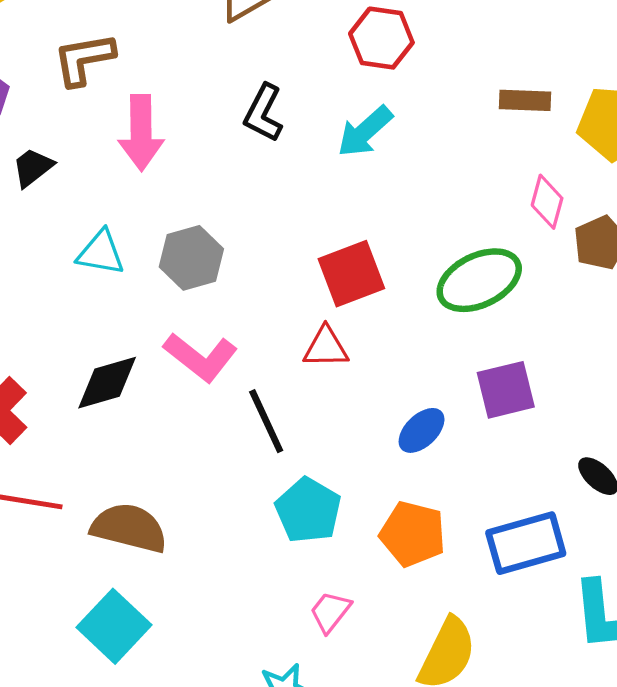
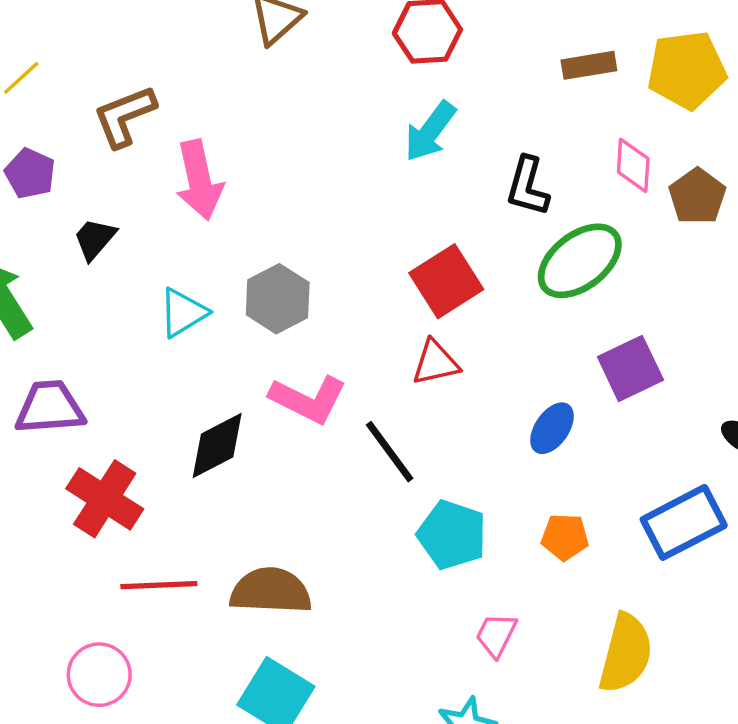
black L-shape: (263, 113) -> (528, 186), moved
cyan triangle: (101, 253) -> (183, 313), turned -30
orange pentagon: (413, 534) -> (565, 537), size x0.7

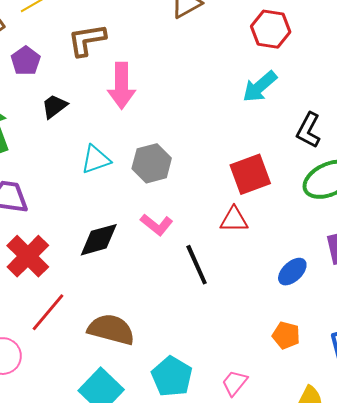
pink L-shape: (308, 399) -> (157, 225), size x0.7
cyan pentagon: (452, 535) -> (172, 377), moved
red line: (159, 585) -> (48, 312), turned -60

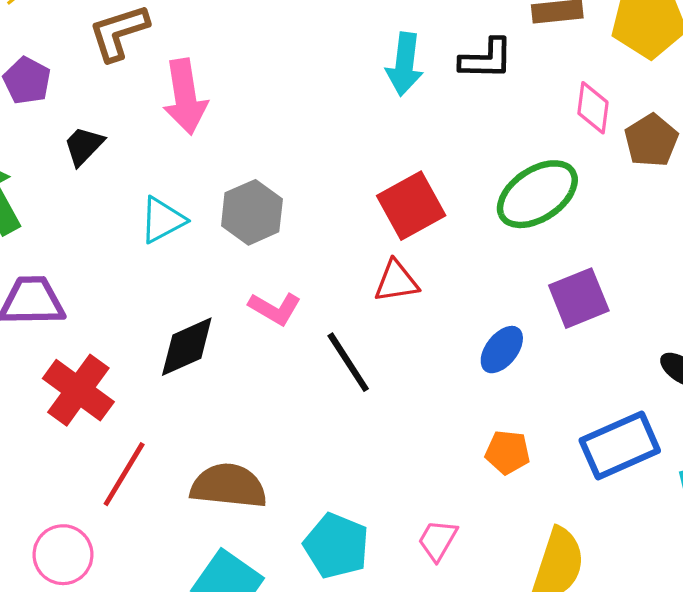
cyan arrow: (260, 87) -> (405, 64), turned -33
black L-shape: (309, 130) -> (486, 59), moved, turned -108

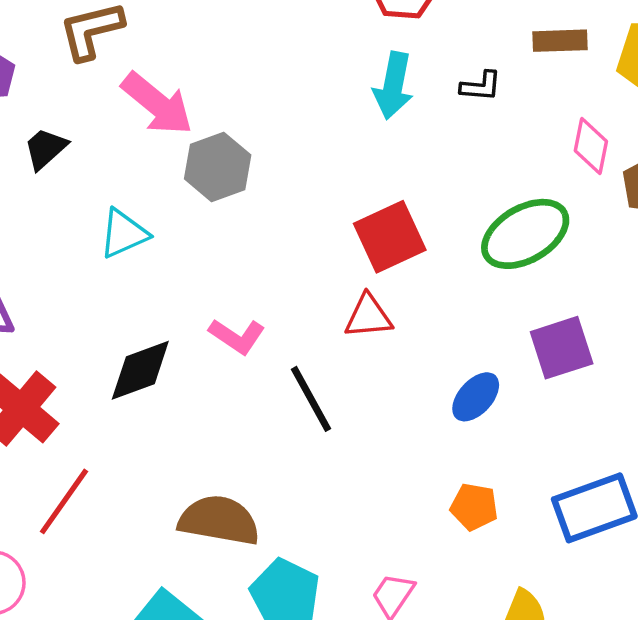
black L-shape: (486, 59) -> (481, 86), size x0.7
pink arrow: (185, 97) -> (157, 104), turned -46
gray hexagon: (252, 212) -> (218, 167), moved
brown semicircle: (229, 486) -> (219, 520), moved

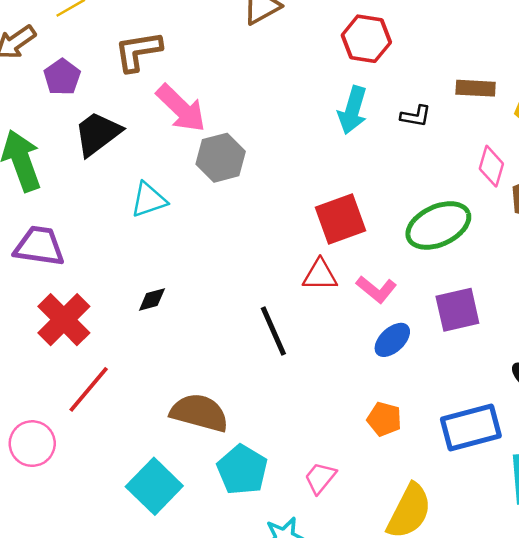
black trapezoid: (45, 149) -> (98, 134), size x1.5
pink L-shape: (237, 336) -> (376, 289), moved
black diamond: (140, 370) -> (152, 300), size x0.6

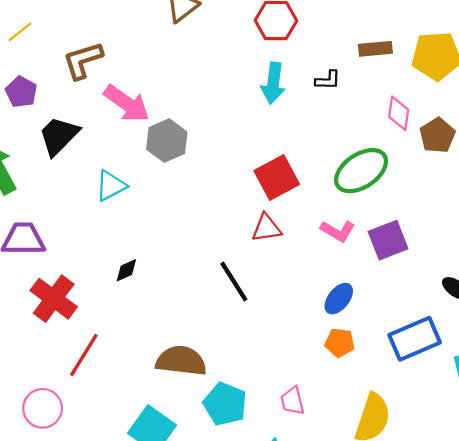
pink L-shape: (376, 289) -> (338, 231), moved
blue ellipse: (392, 340) -> (339, 299), moved
pink trapezoid: (320, 478) -> (292, 401), turned -44

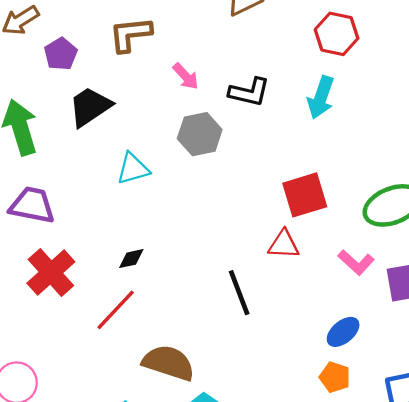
black L-shape: (328, 80) -> (249, 92), moved, size x1.5
pink arrow: (127, 103) -> (186, 76), moved, size x0.6
red line: (84, 355) -> (116, 310), moved

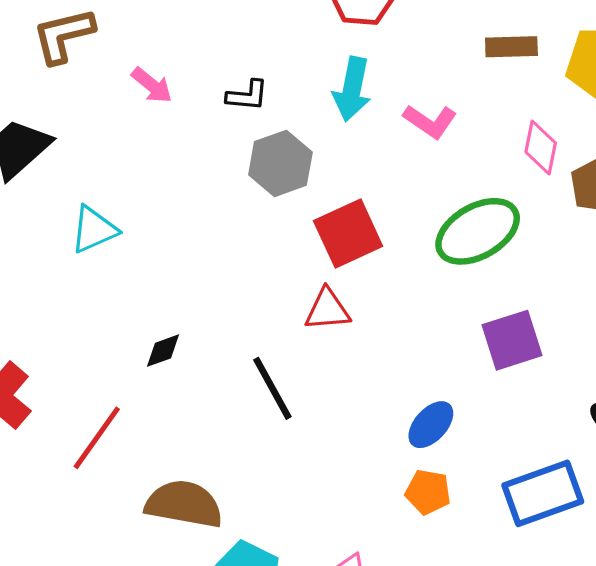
black L-shape: (249, 92) -> (247, 96), size x0.7
gray hexagon: (200, 134) -> (280, 163), moved
black diamond: (131, 259) -> (163, 351), moved
pink L-shape: (356, 262) -> (430, 121), moved

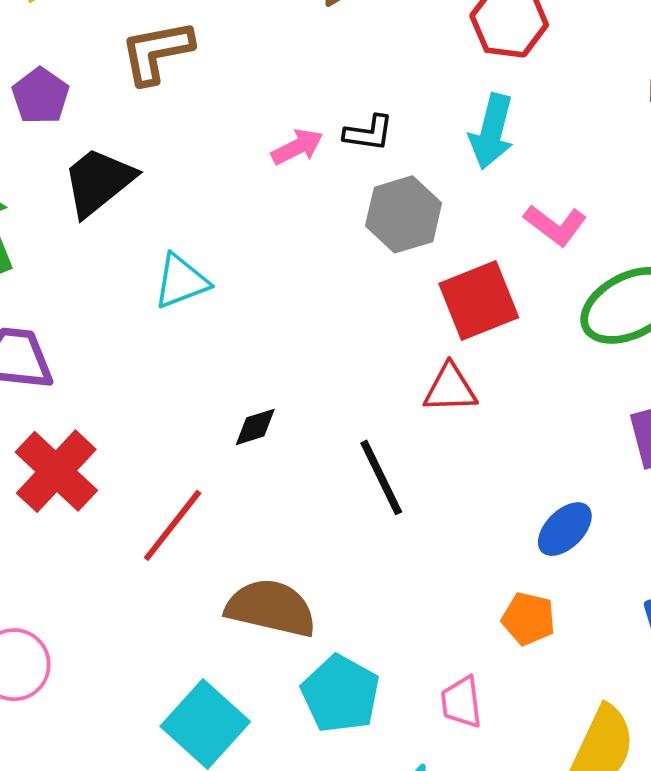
pink arrow: (152, 85) -> (297, 147), moved, turned -69
pink L-shape: (430, 121) -> (555, 225), moved
orange pentagon: (428, 492) -> (528, 619), moved

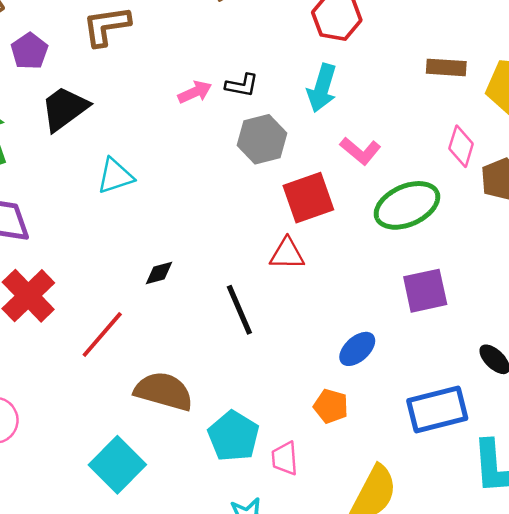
cyan pentagon: (340, 694) -> (234, 436), moved

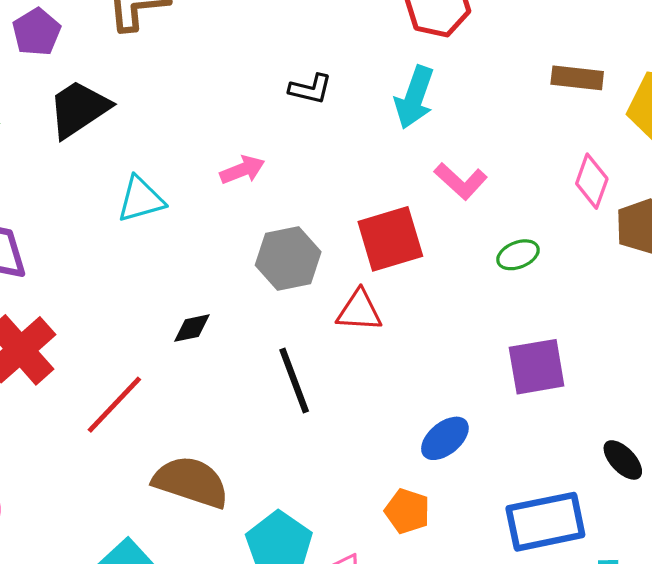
pink arrow: (195, 92) -> (242, 170), moved
gray hexagon: (262, 139) -> (288, 259), moved
green ellipse: (407, 205) -> (518, 255), size x0.5

